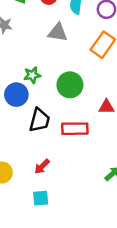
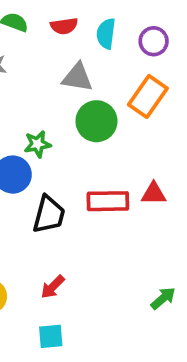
green circle: (70, 85) -> (96, 121), moved
red rectangle: (75, 129) -> (108, 201), moved

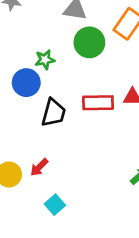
red arrow: (53, 287) -> (39, 167), moved
cyan square: (51, 336) -> (55, 205), turned -36

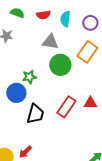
red rectangle: (98, 103) -> (66, 107), turned -55

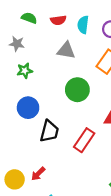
green circle: (60, 65) -> (77, 90), moved
green star: (29, 77) -> (25, 71), moved
red rectangle: (66, 107) -> (84, 140), moved

